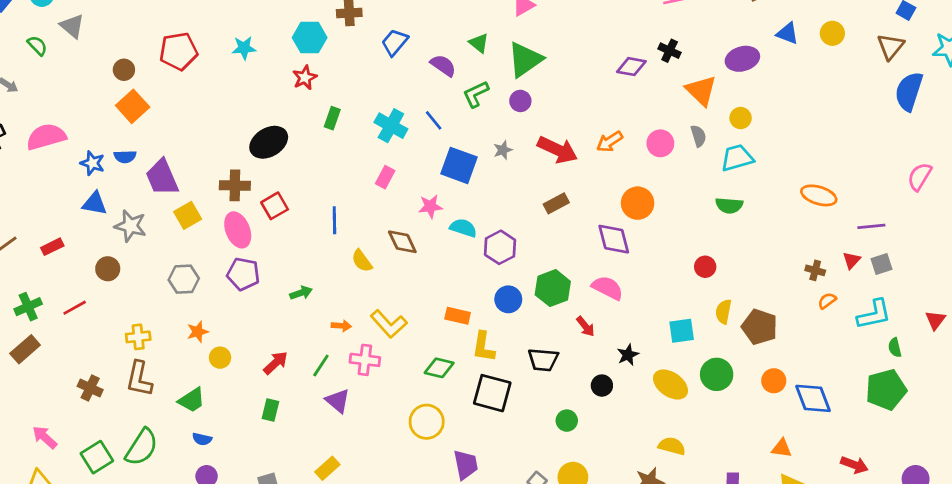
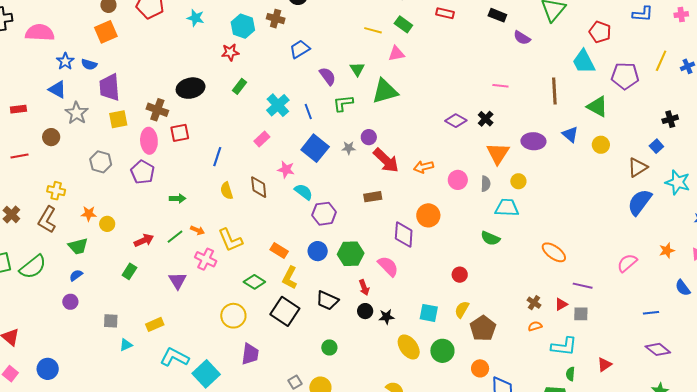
purple circle: (520, 101) -> (369, 137), moved
orange star: (198, 332) -> (89, 214), moved
green line: (321, 365) -> (175, 237), moved
black circle: (602, 386) -> (365, 311), moved
blue semicircle: (202, 439) -> (76, 275), turned 112

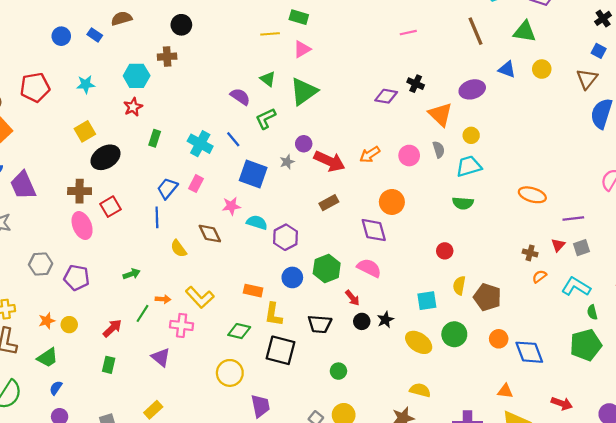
blue trapezoid: (300, 49) -> (167, 188), moved
pink line: (500, 86) -> (408, 33), moved
yellow square: (118, 119) -> (85, 131), moved
purple pentagon: (143, 172) -> (77, 278), moved
cyan L-shape: (564, 346) -> (576, 287), turned -136

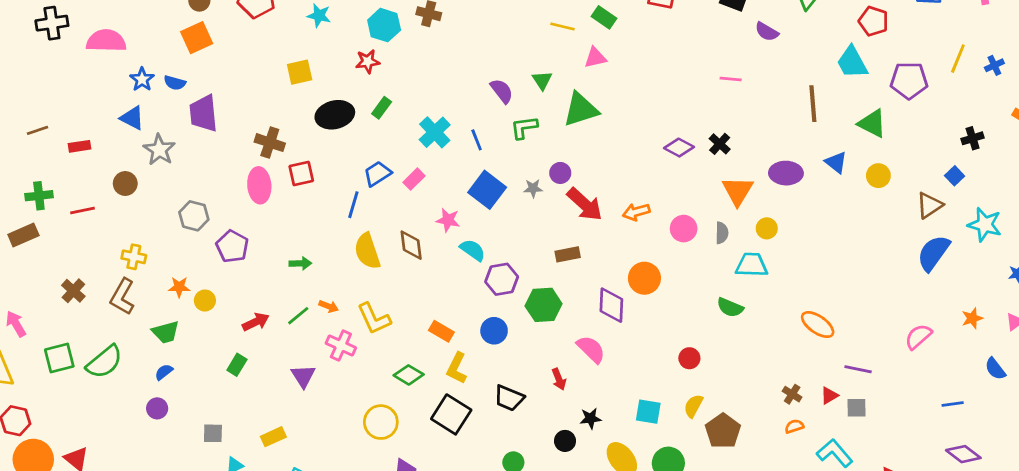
black ellipse: (106, 157) -> (335, 115), moved
yellow semicircle: (179, 249) -> (367, 251), size x1.5
green hexagon: (327, 268) -> (544, 305), moved
black circle: (362, 321) -> (565, 441), moved

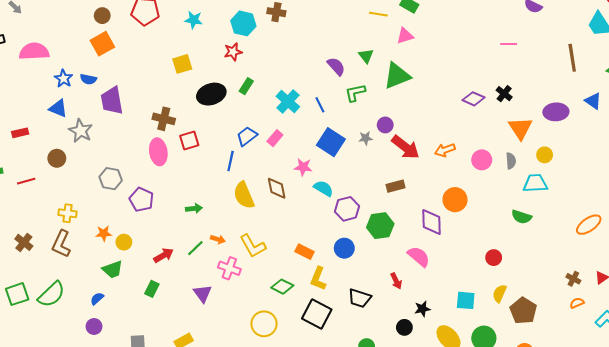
orange ellipse: (818, 325) -> (589, 225), turned -65
green trapezoid: (166, 332) -> (113, 269), moved

